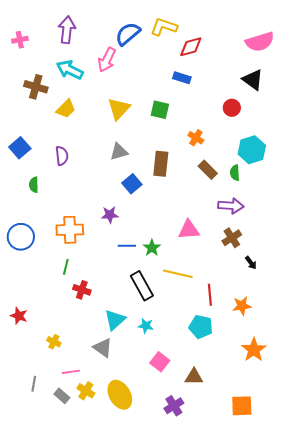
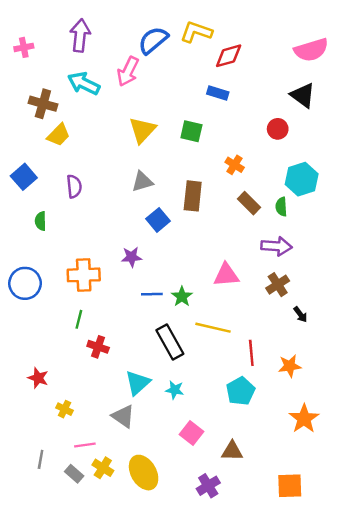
yellow trapezoid: (66, 109) -> (59, 135), moved
red star: (19, 316) -> (38, 378), moved
cyan pentagon: (201, 327) -> (241, 391), turned 30

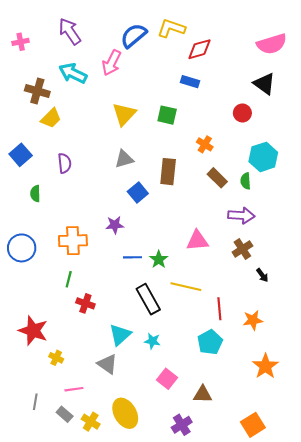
purple arrow: (80, 35) -> (70, 31), turned -40
red star: (38, 378) -> (33, 331), size x1.6
yellow cross: (103, 468) -> (91, 422), moved
orange square: (290, 486) -> (253, 425), turned -30

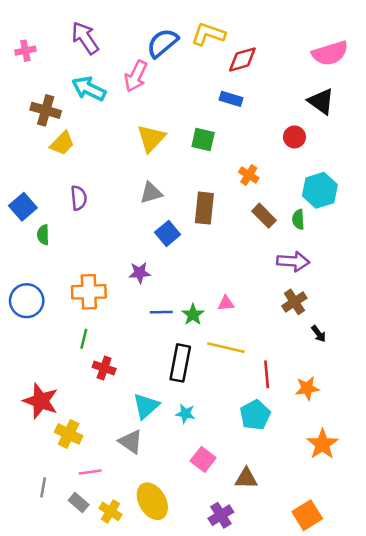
blue square: (21, 155) -> (23, 207), moved
pink triangle: (197, 241) -> (226, 303), moved, size x0.6
black rectangle: (148, 299) -> (180, 363), turned 40
yellow cross: (56, 358) -> (69, 434), size x1.5

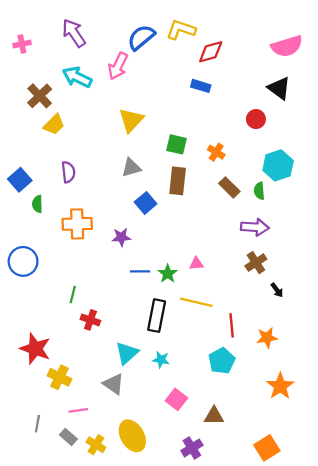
brown cross: (46, 110) -> (40, 96), turned 30
green square: (203, 139) -> (176, 144), moved
orange cross: (89, 292) -> (77, 224), moved

